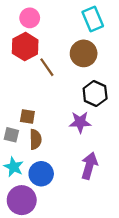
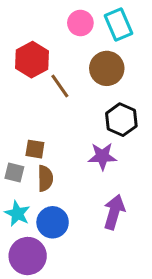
pink circle: (30, 18) -> (80, 23), moved

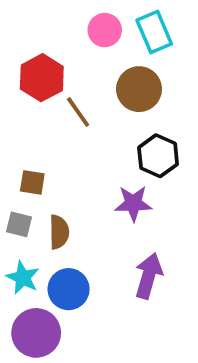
brown square: (35, 149) -> (32, 182), moved

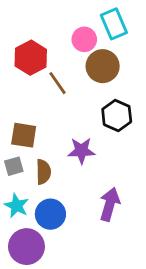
pink circle: (105, 30) -> (84, 39), moved
brown square: (32, 182) -> (24, 135), size x1.4
purple star: (133, 203) -> (81, 151), moved
gray square: (19, 224) -> (14, 166), turned -30

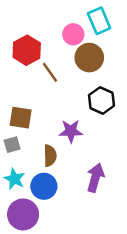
brown semicircle: (43, 172) -> (50, 156), moved

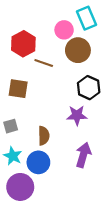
brown line: (50, 72) -> (44, 63), turned -36
brown square: (21, 118) -> (18, 89), moved
purple star: (71, 131) -> (77, 115), moved

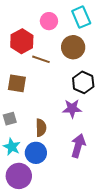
pink circle: (64, 30) -> (49, 21), moved

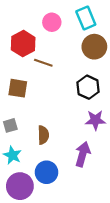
brown circle: (73, 47) -> (94, 47), moved
purple star: (72, 109) -> (95, 120), moved
blue circle: (36, 153) -> (46, 172), moved

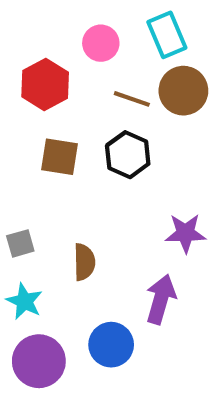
brown line: (43, 63) -> (132, 99), moved
black hexagon: (88, 87) -> (128, 155), moved
brown square: (18, 88) -> (60, 157), moved
blue circle: (46, 172) -> (111, 345), moved

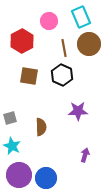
brown line: (132, 99) -> (64, 48), turned 60
purple star: (185, 233) -> (78, 111), moved
purple arrow: (161, 299) -> (85, 155), moved, size x0.6
blue circle: (111, 345) -> (46, 178), moved

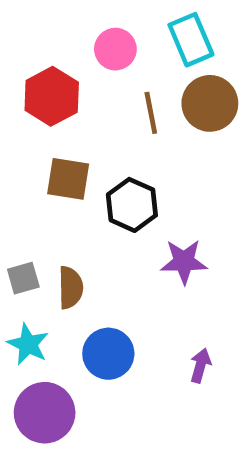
black hexagon: (62, 75) -> (132, 205), moved
brown semicircle: (41, 127) -> (71, 288), moved
blue circle: (46, 178) -> (108, 354), moved

